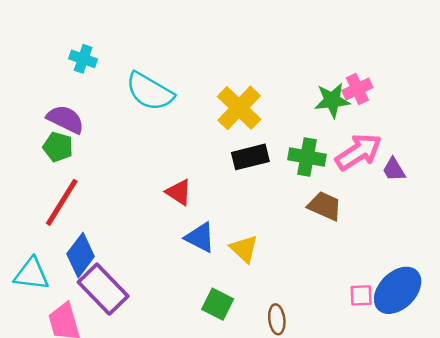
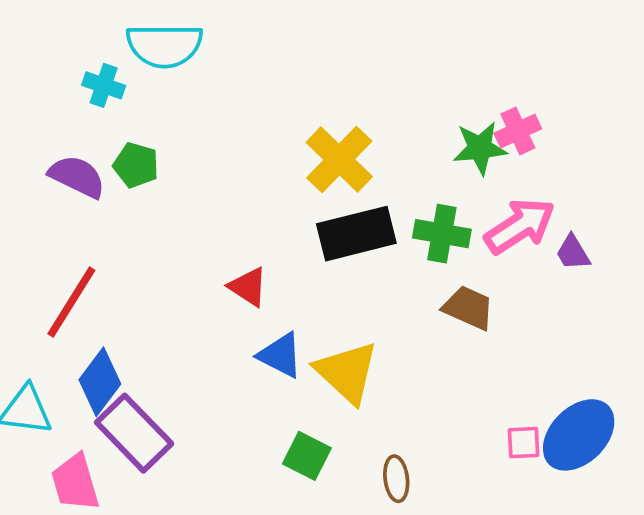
cyan semicircle: (150, 92) -> (164, 45), moved, turned -30
green pentagon: (58, 147) -> (136, 165), moved
black rectangle: (250, 157) -> (356, 234), size x1.4
yellow triangle: (244, 249) -> (347, 372), size x1.5

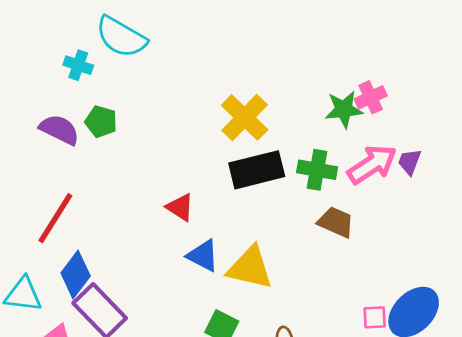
cyan semicircle: (164, 45) -> (121, 37), turned 30
purple trapezoid: (573, 253) -> (410, 162), moved, turned 52
yellow triangle: (347, 372) -> (250, 268), turned -30

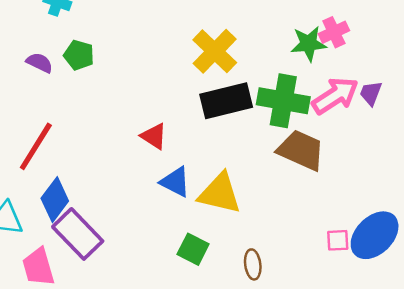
purple semicircle: (59, 130) -> (40, 63), size x0.7
green cross: (317, 170) -> (283, 101), size x1.4
brown trapezoid: (336, 222) -> (301, 150), size x1.4

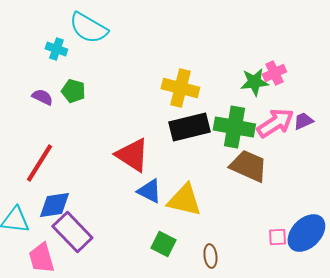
yellow cross: (215, 51) -> (180, 88), turned -30
purple trapezoid: (371, 93) -> (303, 121), turned 45
red triangle: (154, 136) -> (132, 155), size x1.6
blue diamond: (55, 200) -> (54, 205), turned 44

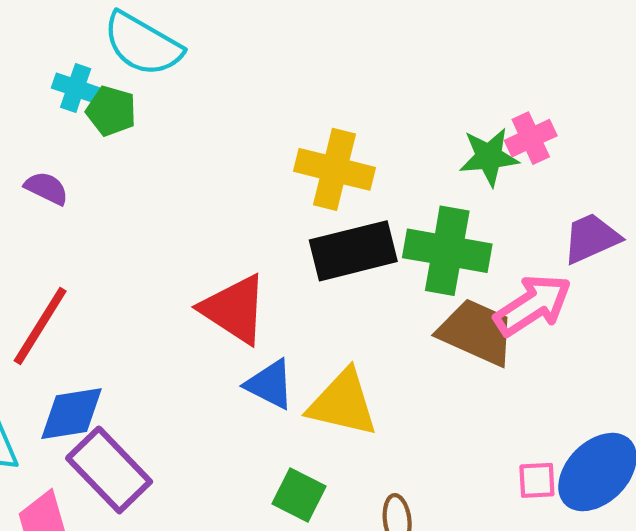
green pentagon: (73, 91) -> (111, 111), moved
purple trapezoid: (303, 121) -> (591, 238), size x1.4
pink arrow: (275, 123) -> (533, 305), moved

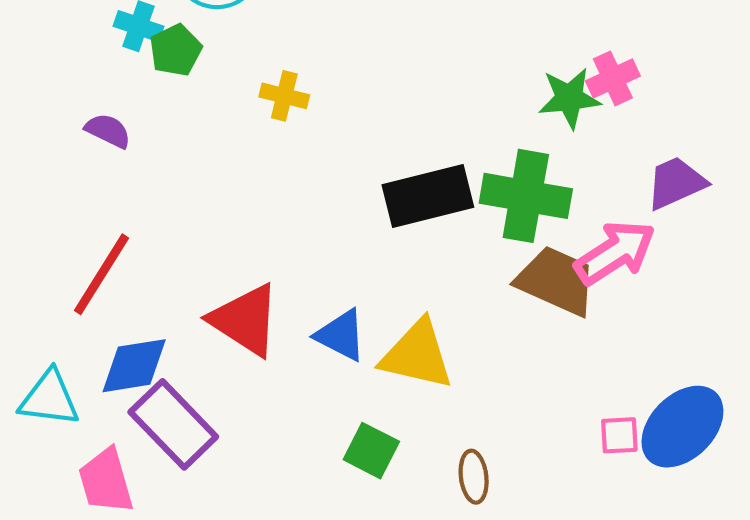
green pentagon: (111, 111) -> (175, 50), turned 30
yellow cross: (335, 169) -> (284, 96), moved, size x0.6
red triangle: (234, 309) -> (245, 320), moved

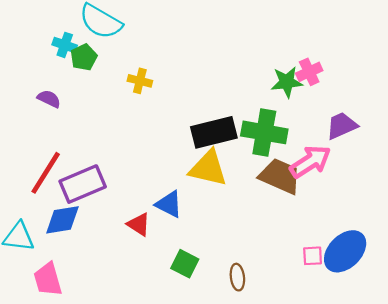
red triangle: (245, 320) -> (139, 224), moved, size x0.6
yellow triangle: (417, 355) -> (208, 168), moved
purple rectangle: (173, 424) -> (83, 184), moved, turned -69

